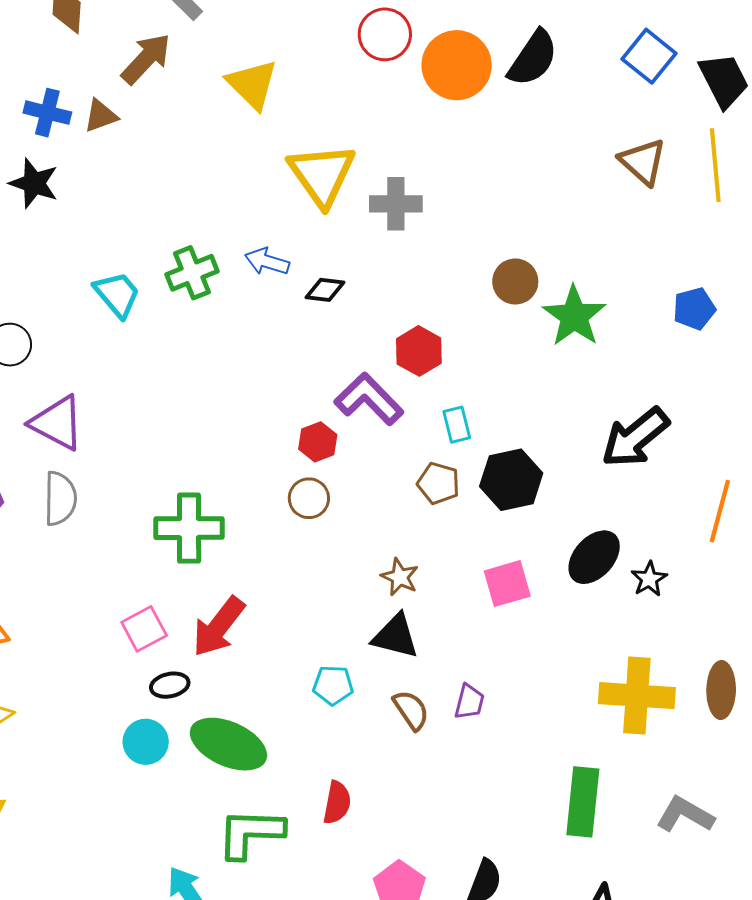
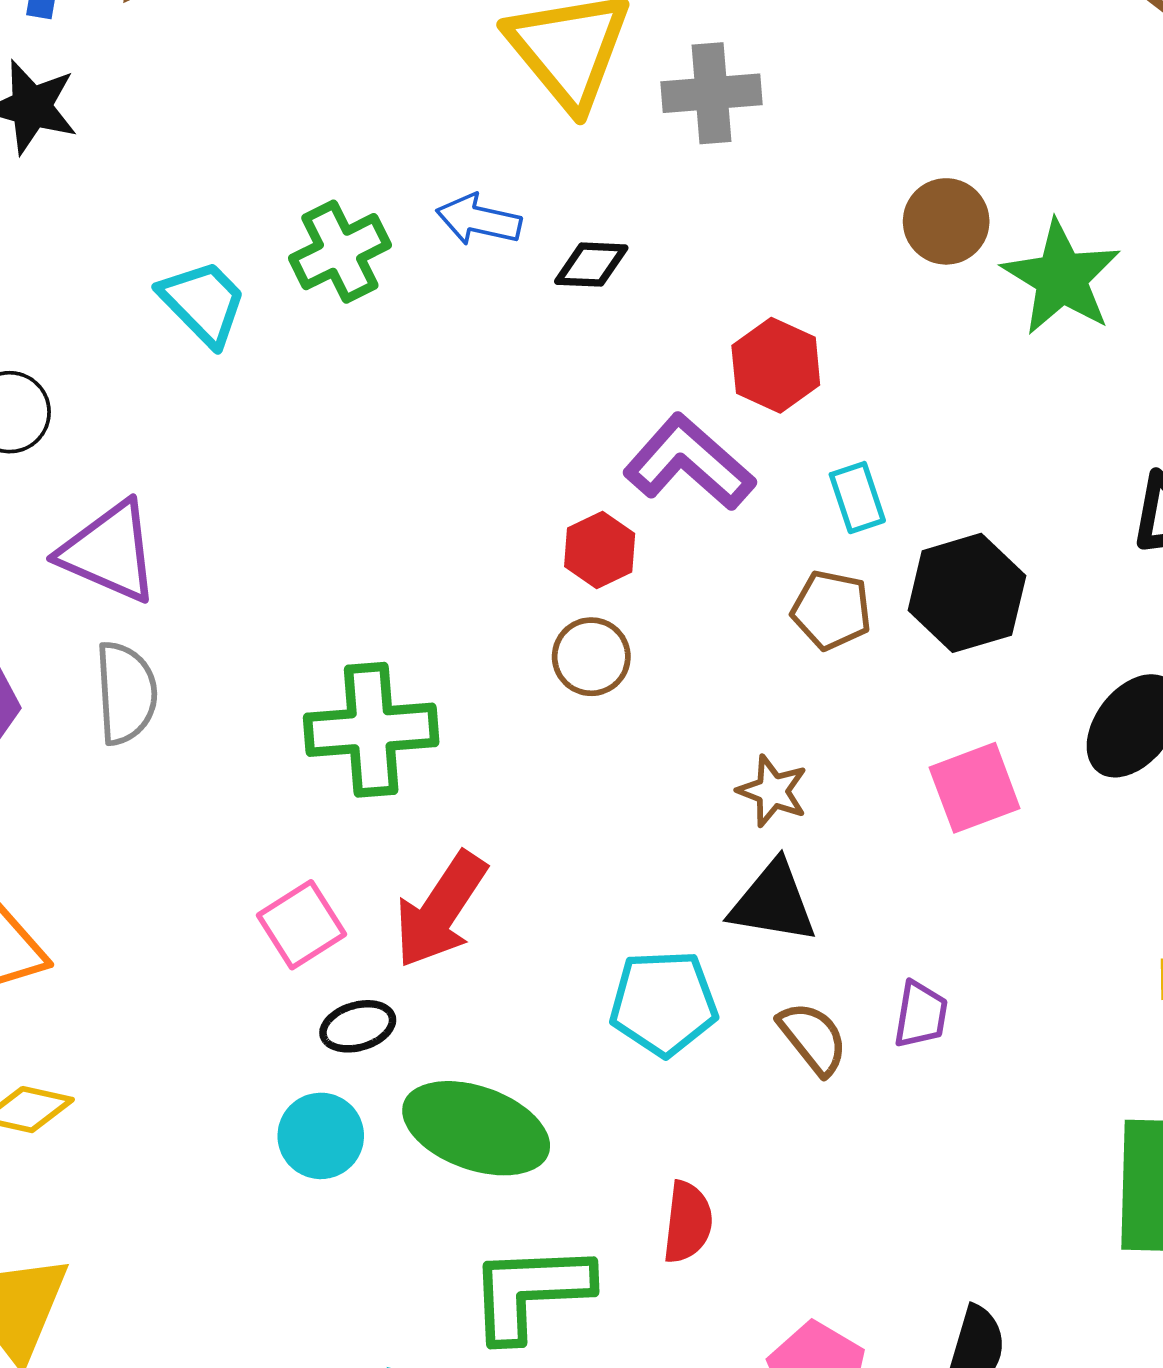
cyan pentagon: (333, 685) -> (663, 1003), size x1.4

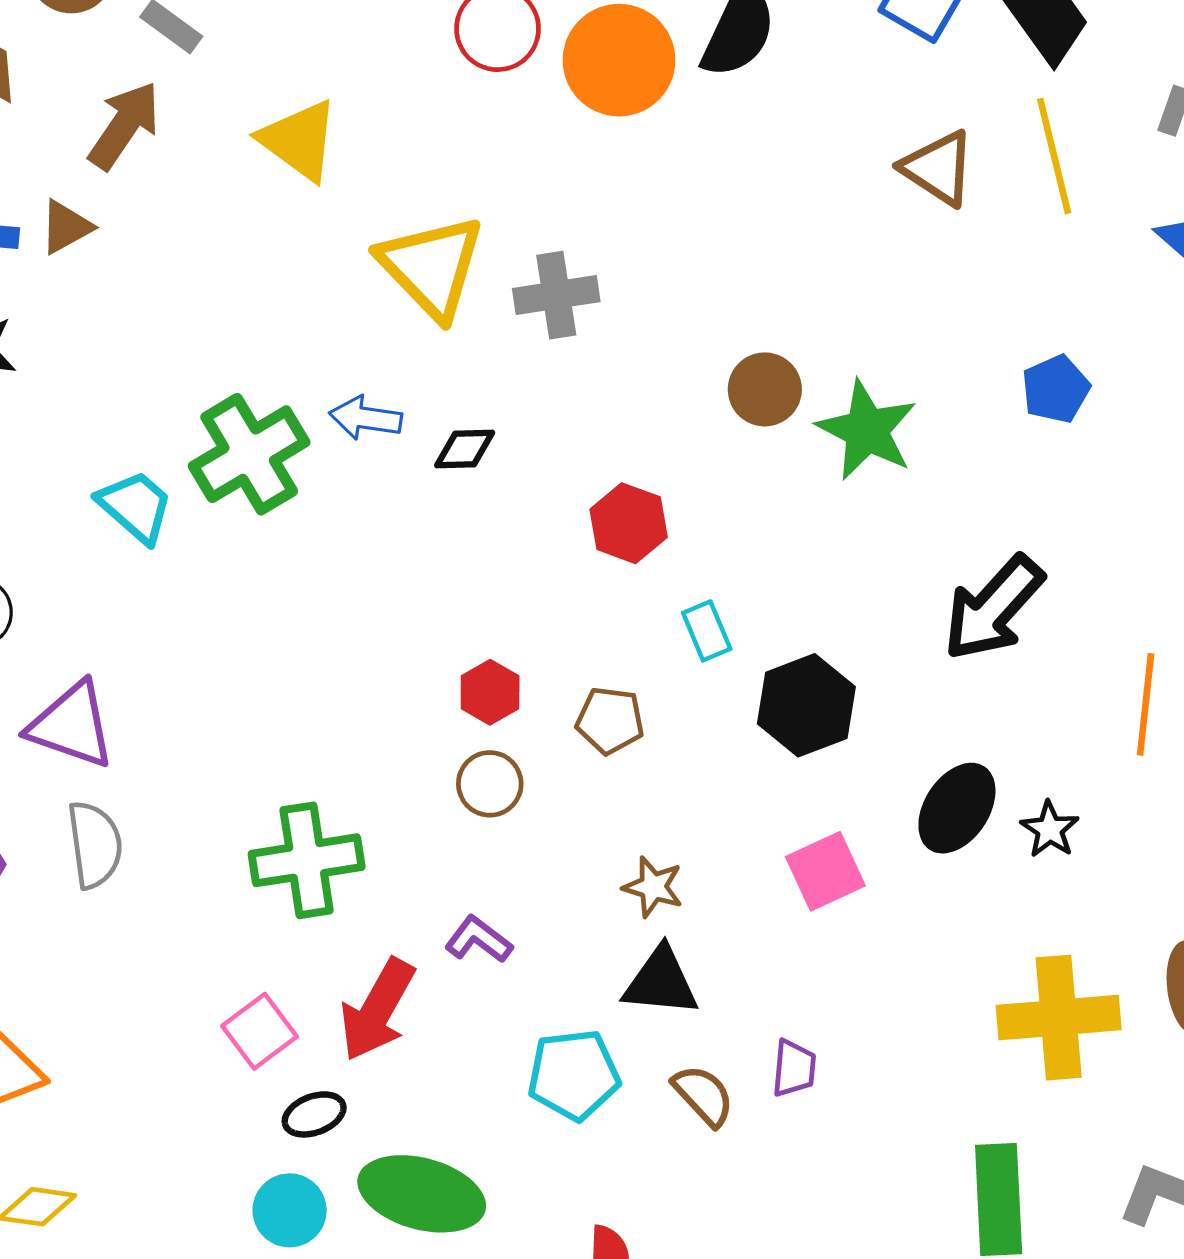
green cross: (340, 252) -> (249, 454), size x1.4
purple L-shape: (689, 462) -> (478, 940), moved, size x0.6
brown pentagon: (831, 610) -> (610, 720), moved

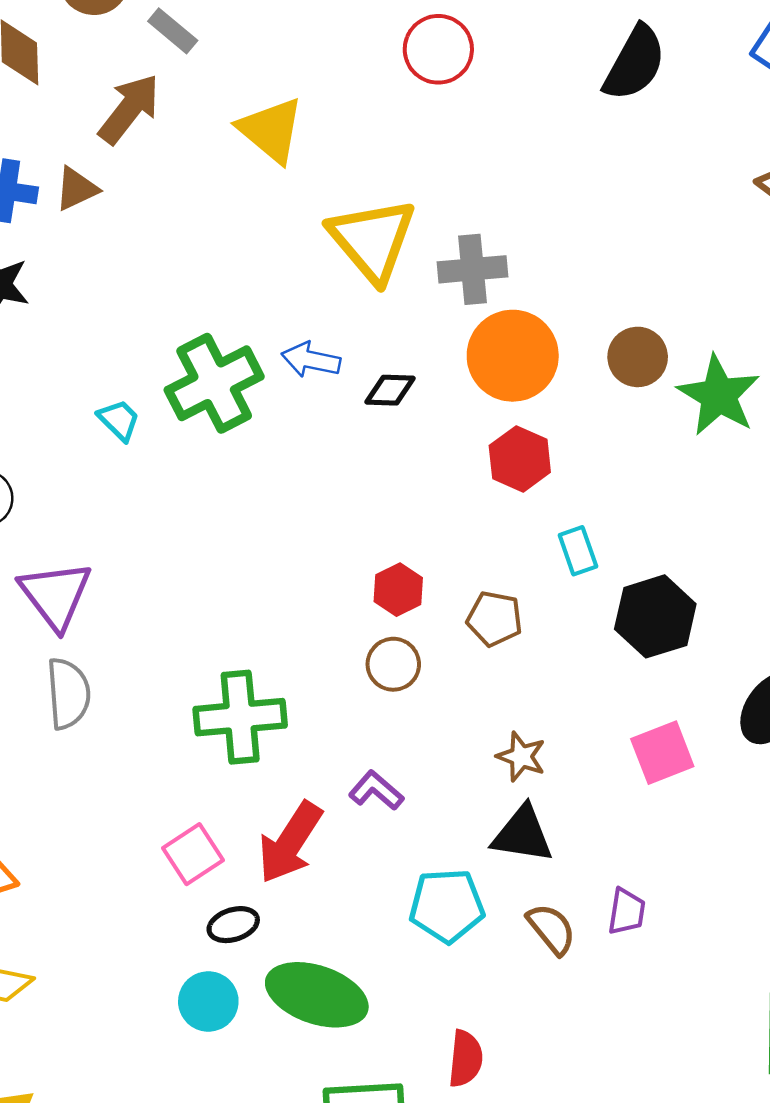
orange circle: (619, 60) -> (513, 356), moved
cyan trapezoid: (136, 506) -> (119, 420), size x0.7
purple triangle: (72, 725) -> (56, 595), turned 30

